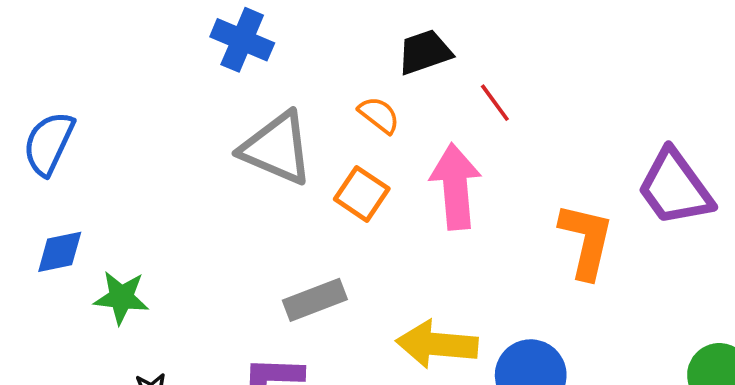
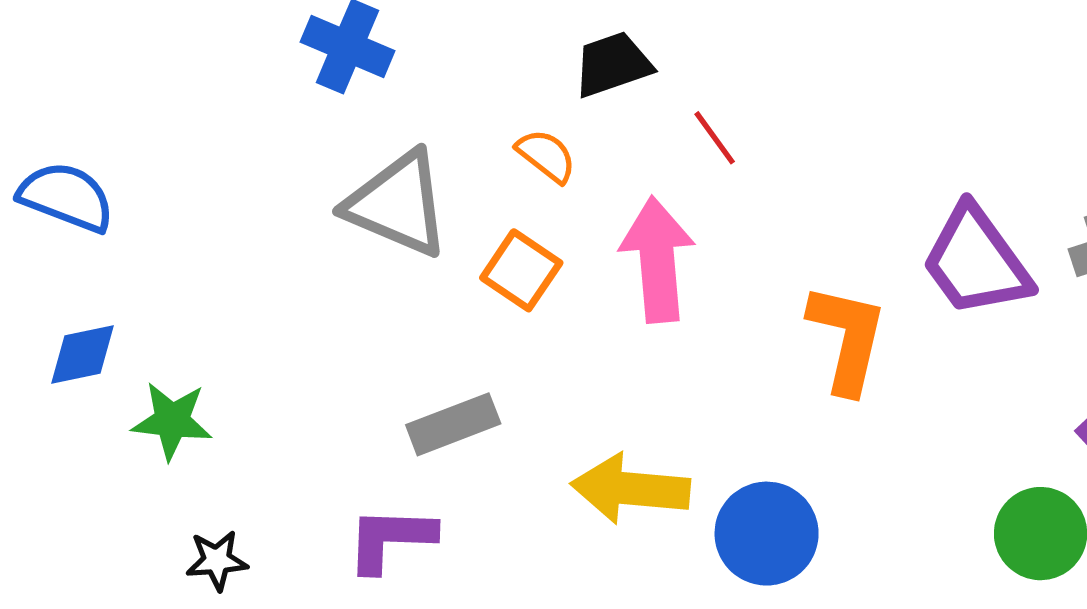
blue semicircle: (49, 143) -> (66, 197), turned 86

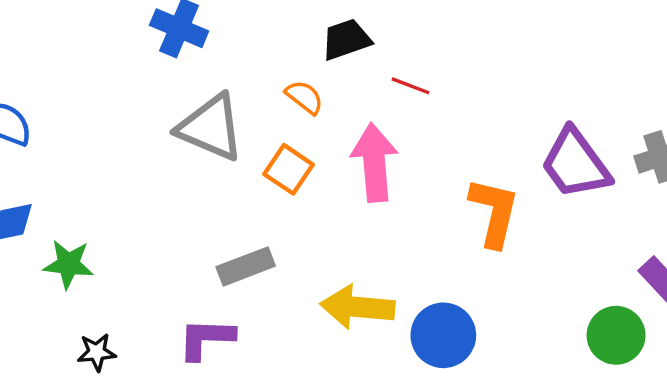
red line: (715, 138) -> (411, 86), turned -33

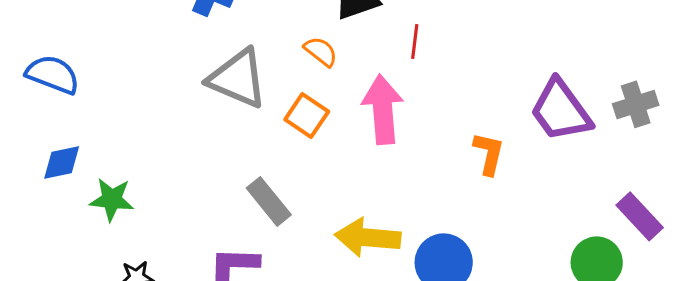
red line: (411, 86) -> (415, 41), turned 76
orange L-shape: (494, 212) -> (489, 153), size x0.7
gray rectangle: (246, 266) -> (269, 201), turned 72

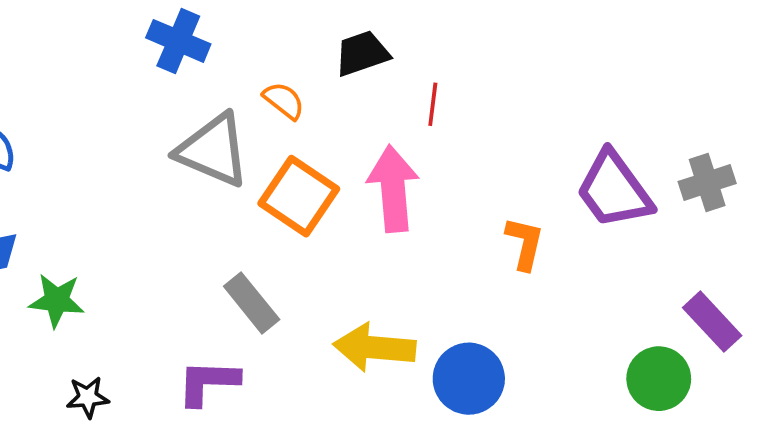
orange semicircle: (321, 51) -> (284, 101), moved
orange square: (307, 115) -> (299, 196), size x1.4

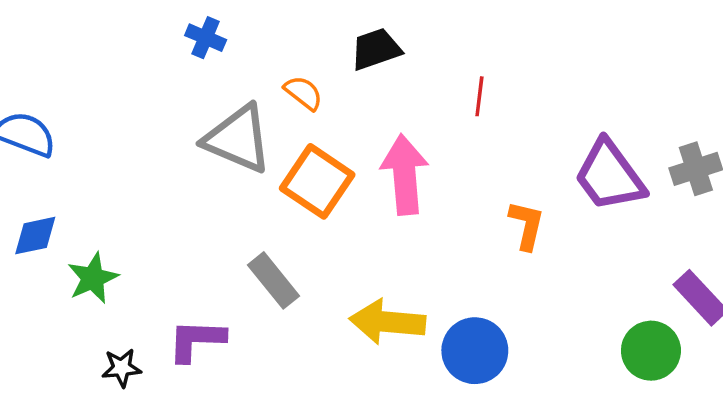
blue cross: (178, 41) -> (206, 38), size x0.7
red line: (433, 104) -> (479, 96), moved
green star: (57, 300) -> (93, 278), turned -30
purple L-shape: (208, 382) -> (196, 340), moved

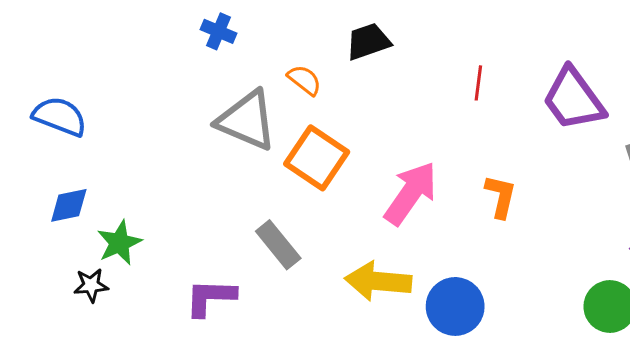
red line: (479, 96) -> (478, 83), moved
pink arrow: (405, 175) -> (411, 193), moved, turned 40
purple trapezoid: (610, 176) -> (573, 99), moved
black star: (122, 368) -> (91, 285), moved

